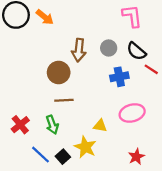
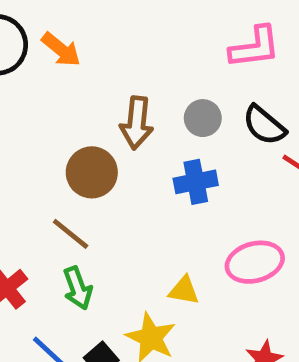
pink L-shape: (132, 16) -> (255, 47), turned 90
blue cross: (119, 77) -> (196, 182), moved
brown line: (64, 100) -> (71, 234), moved, turned 42

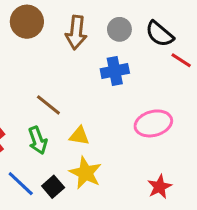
brown circle: (92, 172) -> (27, 22), moved
brown line: (71, 234) -> (48, 105), moved
yellow triangle: (184, 290) -> (79, 136), moved

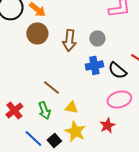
black semicircle: (160, 34) -> (117, 70), moved
red star: (160, 187) -> (107, 125), moved

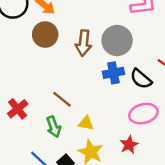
gray circle: (97, 38) -> (117, 41), size x1.6
red cross: (14, 110) -> (18, 109), moved

